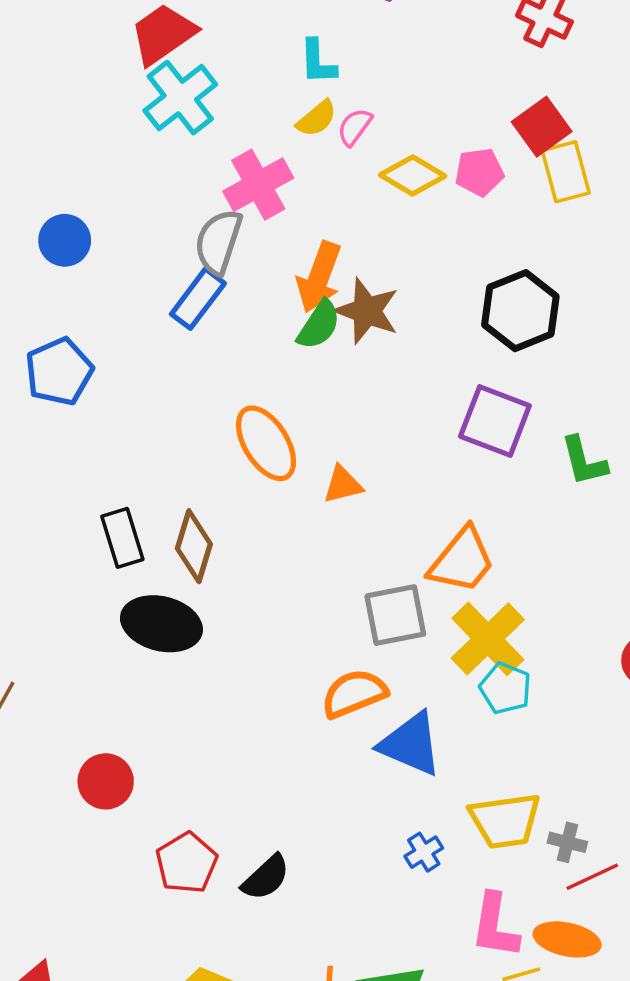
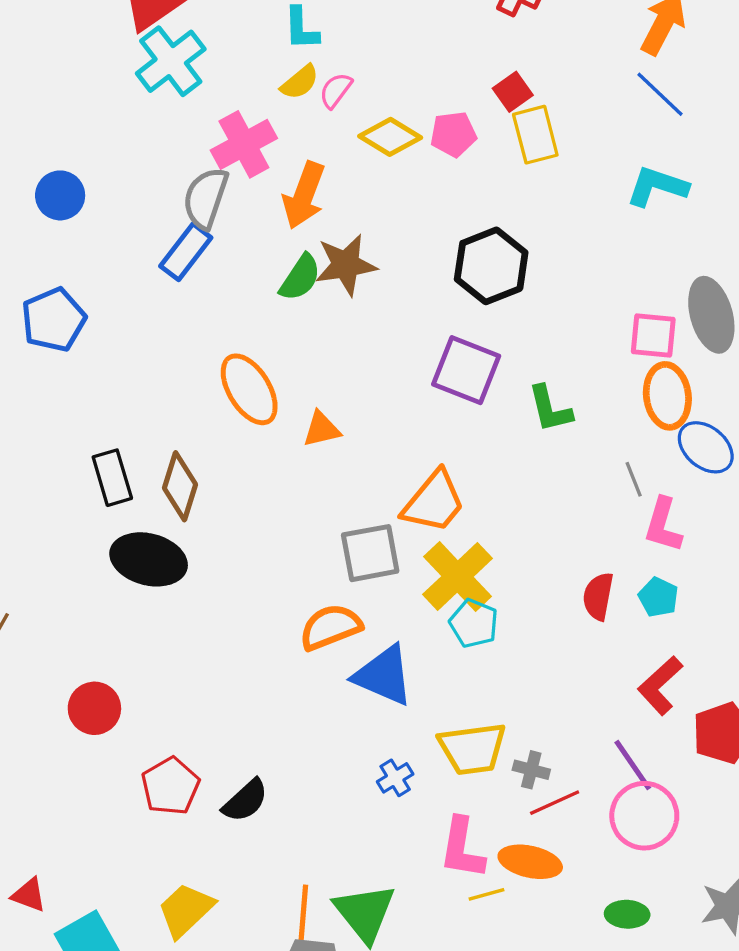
red square: (542, 127) -> (513, 92), size x0.7
orange arrow: (319, 277) -> (304, 195), moved
brown star: (367, 311) -> (346, 265), turned -30

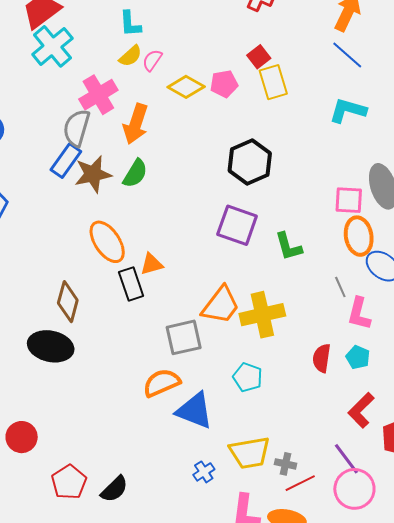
brown star: (346, 265) -> (93, 174), moved
black rectangle: (112, 478) -> (131, 284), moved
yellow cross: (458, 576) -> (262, 315), moved, turned 33

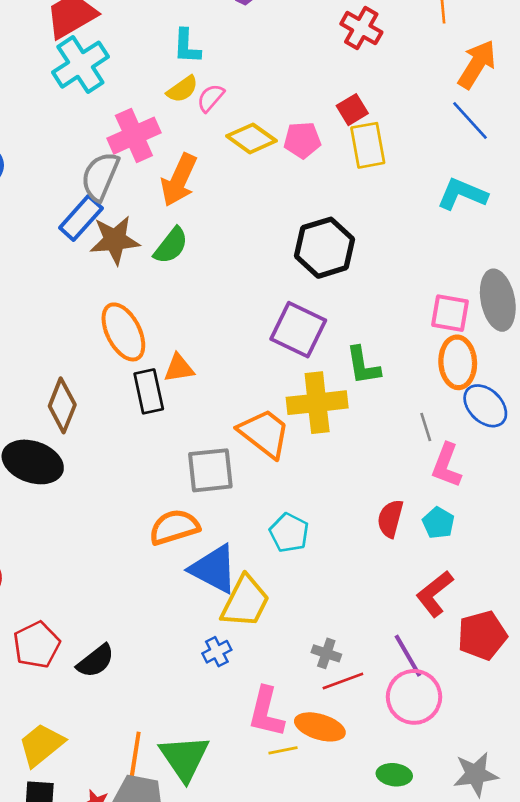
orange trapezoid: (221, 305) -> (264, 433), turned -96
yellow cross: (262, 315) -> (317, 403), moved
yellow trapezoid: (250, 453) -> (245, 602), moved, turned -60

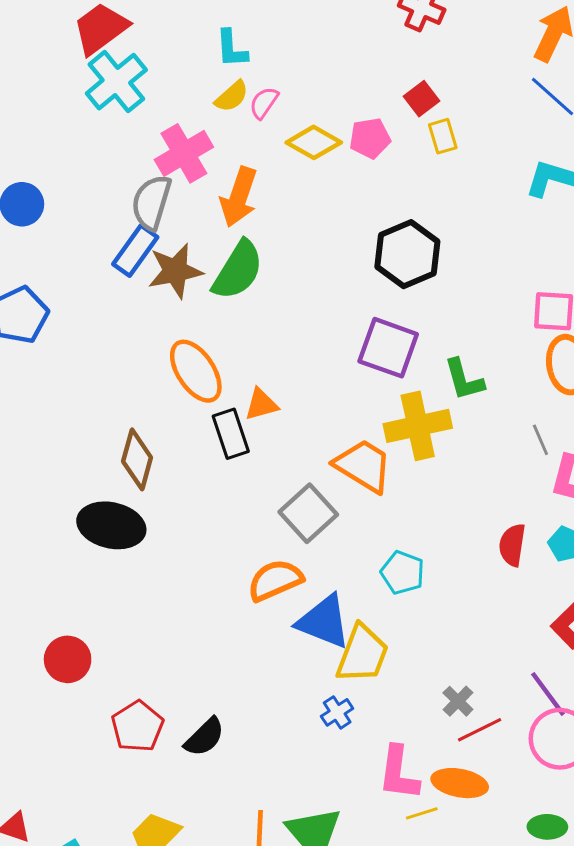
yellow rectangle: (368, 145) -> (443, 136), size x0.7
green semicircle: (171, 246) -> (238, 270), size x1.4
gray square: (210, 470) -> (308, 513), turned -30
gray cross: (326, 653) -> (458, 701), turned 32

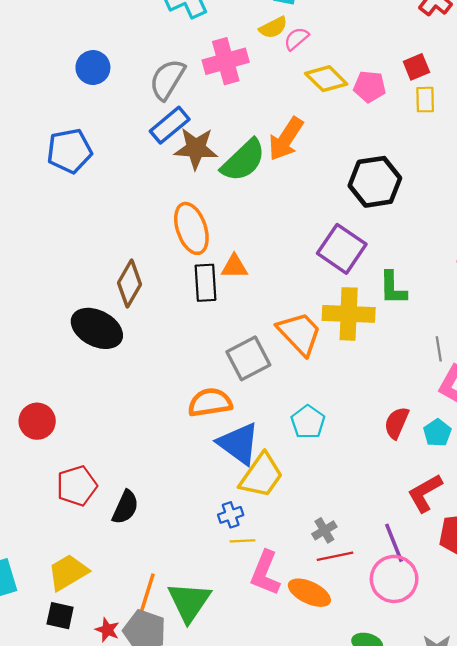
orange arrow: (239, 197) -> (286, 139), moved
gray semicircle: (151, 202) -> (167, 79), moved
black semicircle: (204, 737) -> (125, 507), turned -36
yellow line: (422, 813) -> (242, 541), moved

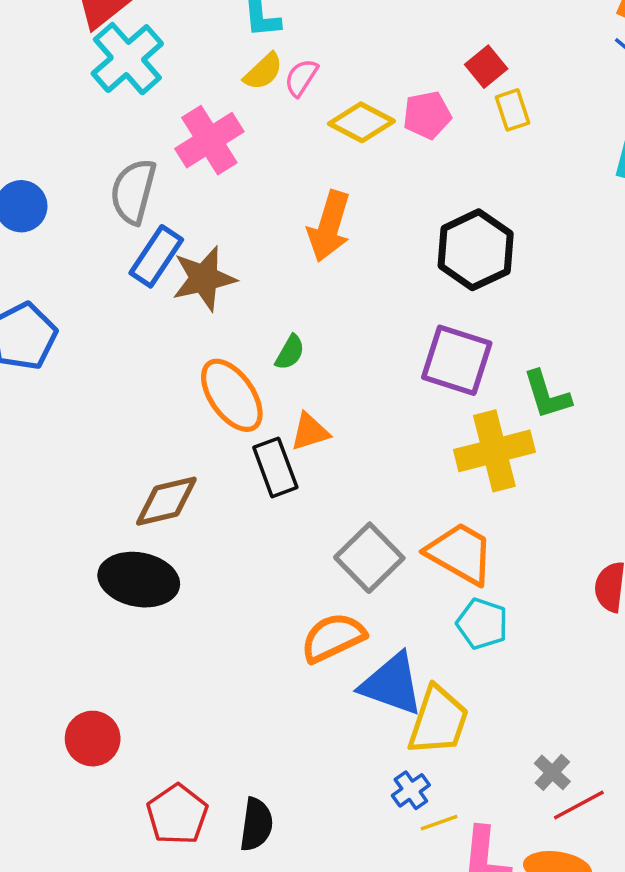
green semicircle: (243, 160) -> (290, 352), moved, size x0.5
brown diamond: (129, 284) -> (166, 501), turned 63
orange trapezoid: (299, 333) -> (460, 553), moved

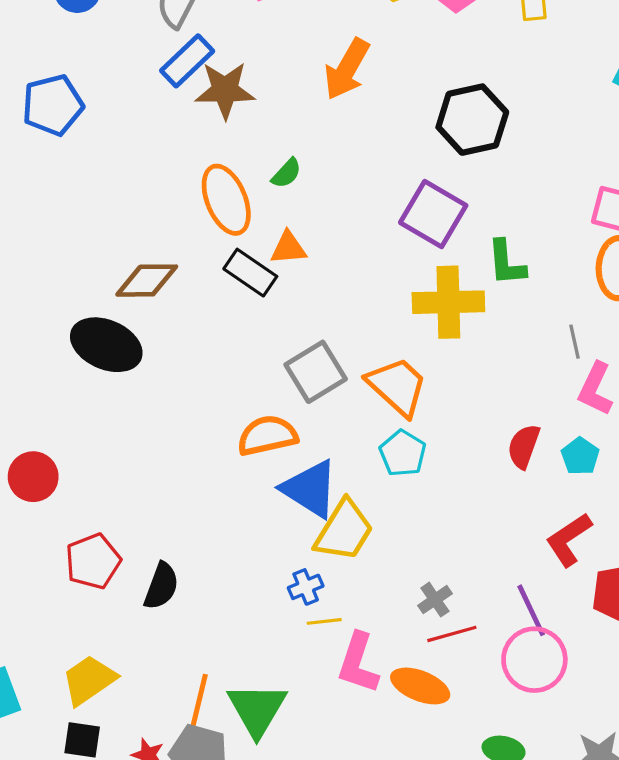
black rectangle: (275, 467) -> (250, 273), turned -48

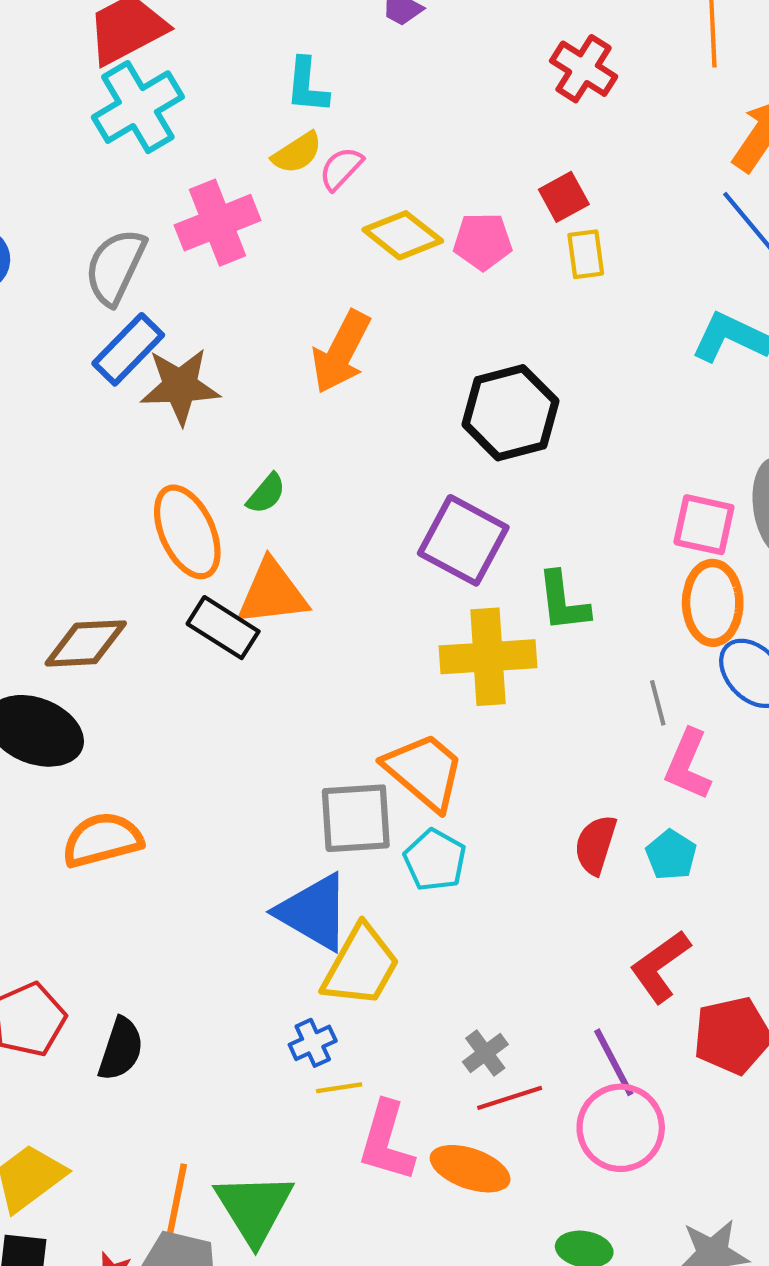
orange triangle: (288, 248) -> (272, 593), size x1.5
gray square: (316, 372) -> (356, 818), moved, turned 30
orange semicircle: (267, 435) -> (102, 840), moved

